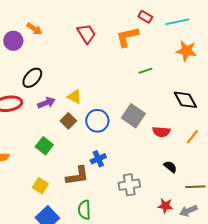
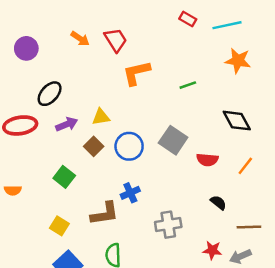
orange arrow: (34, 29) -> (80, 39), moved
orange L-shape: (127, 37) -> (136, 73), moved
yellow triangle: (74, 97) -> (101, 117), turned -35

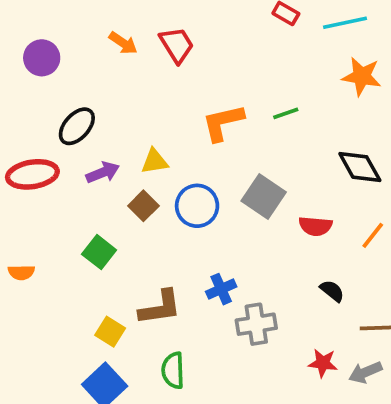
orange L-shape: (136, 73) -> (223, 123), moved
blue cross: (130, 193) -> (221, 289), moved
yellow square: (59, 226) -> (110, 332), moved

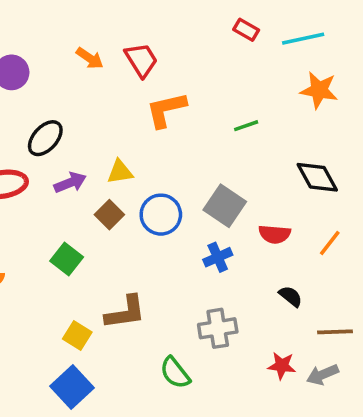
orange L-shape: (223, 123) -> (166, 110), moved
blue cross: (221, 289) -> (218, 257), moved
green semicircle: (173, 370) -> (175, 373), moved, turned -36

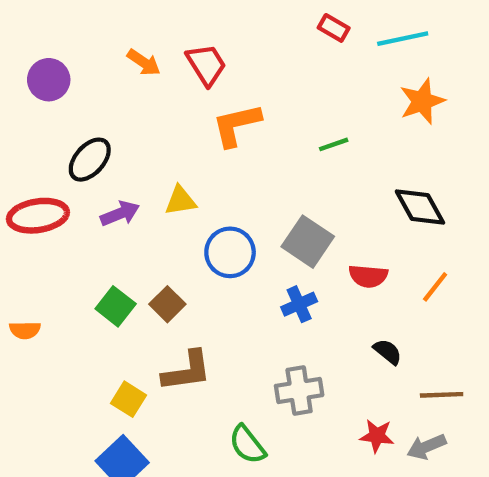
orange star: (319, 90) -> (422, 101), turned -30
brown square: (109, 215) -> (167, 304), moved

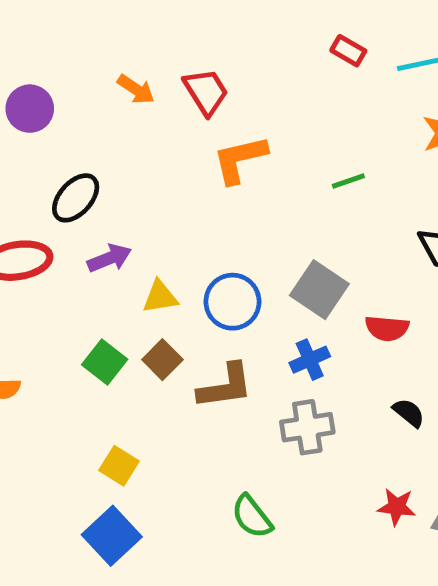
yellow triangle: (180, 201) -> (160, 297), moved
brown L-shape: (187, 371) -> (225, 386), moved
gray cross: (299, 391) -> (307, 427), moved

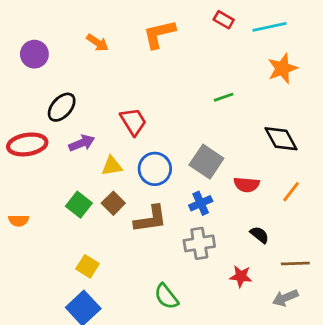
red trapezoid: (206, 92) -> (133, 122), moved
orange L-shape: (240, 159) -> (159, 34), moved
red star: (397, 507) -> (241, 276), moved

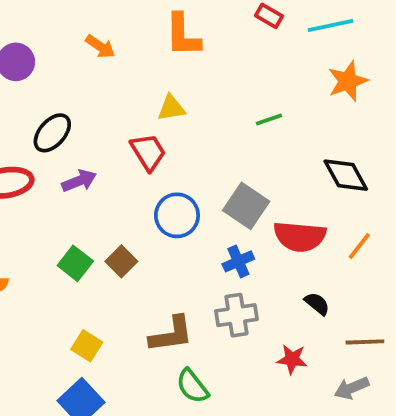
orange L-shape: (159, 34) -> (183, 35), turned -78
yellow triangle: (112, 166) -> (171, 108), moved
red semicircle: (247, 185) -> (300, 236), size x1.5
brown L-shape: (151, 219) -> (171, 334), moved

